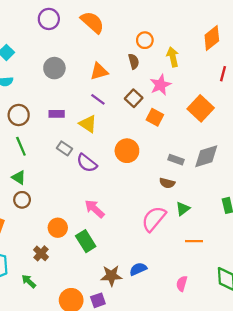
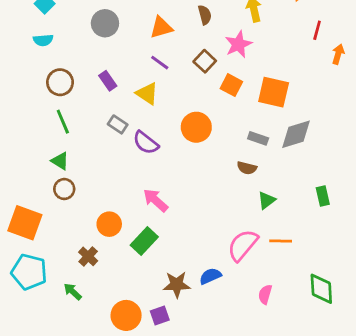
orange square: (201, 108) -> (274, 92), moved, turned -30
purple rectangle: (57, 114) -> (108, 81), turned 56
pink semicircle: (154, 219) -> (243, 245), moved
green rectangle: (86, 241) -> (144, 241), turned 75

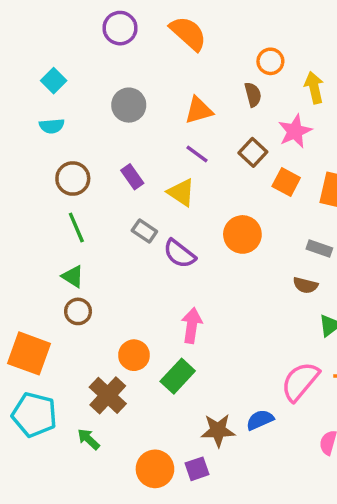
pink arrow: (156, 200) -> (192, 325), turned 56
brown cross: (88, 256) -> (108, 395), size x1.5

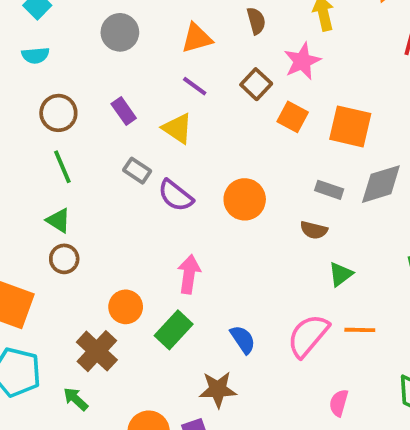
orange circle: (242, 234) -> (245, 199), moved
blue semicircle: (260, 420) -> (243, 340), moved, turned 80

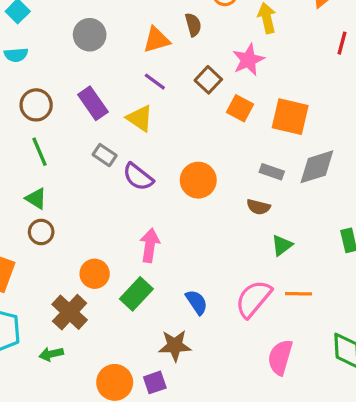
brown semicircle: (256, 21) -> (193, 25), moved
purple rectangle: (124, 111) -> (93, 103), size x1.4
green arrow: (76, 399) -> (51, 354), turned -55
pink semicircle: (339, 403) -> (280, 357), size x1.5

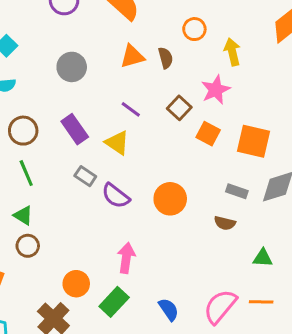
orange triangle: (156, 40) -> (132, 56), moved
green triangle: (282, 245) -> (263, 258), moved, turned 40

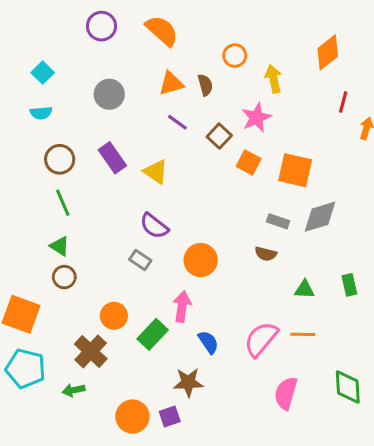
purple line: (131, 109) -> (177, 122), moved
gray rectangle: (85, 176) -> (140, 260), moved
orange circle: (170, 199) -> (201, 260), moved
pink arrow: (126, 258) -> (182, 307), moved

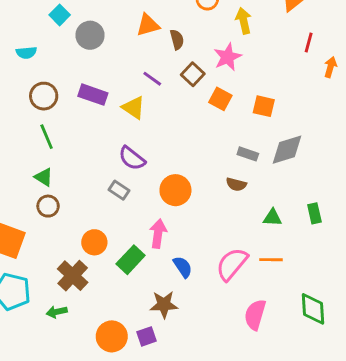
cyan square: (43, 73) -> (60, 15), moved
brown semicircle: (205, 85) -> (177, 40), moved
purple line: (177, 122) -> (152, 79), moved
purple rectangle: (112, 158) -> (93, 95), turned -36
orange square: (295, 170) -> (264, 106), size x0.7

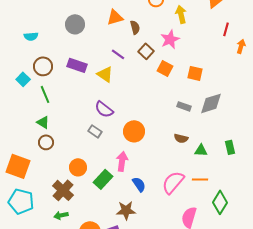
cyan square: (60, 15) -> (23, 79), moved
brown semicircle: (236, 184) -> (181, 138), moved
green diamond: (313, 309) -> (220, 202), moved, turned 35
green arrow: (57, 312) -> (61, 215), moved

